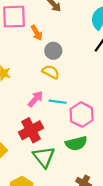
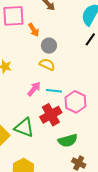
red cross: (31, 130) -> (51, 115), moved
green semicircle: (76, 143) -> (68, 140), moved
green triangle: (44, 157) -> (24, 128), moved, turned -30

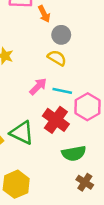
red cross: (51, 115) -> (56, 120), turned -30

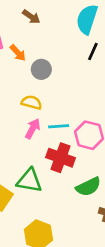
yellow semicircle: (57, 58) -> (32, 102), moved

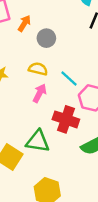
orange arrow: (18, 53) -> (24, 23), turned -105
cyan line: (59, 126) -> (69, 78), moved, turned 48

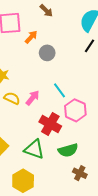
yellow semicircle: (38, 69) -> (12, 98), moved
green triangle: (38, 141) -> (34, 149), moved

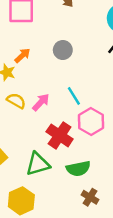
orange arrow: (31, 37) -> (22, 55), moved
green triangle: (34, 149) -> (38, 164), turned -40

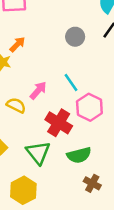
gray circle: (63, 50) -> (75, 37), moved
yellow semicircle: (16, 101) -> (16, 105), moved
green triangle: (38, 164) -> (38, 153), turned -50

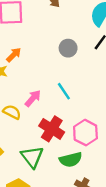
pink hexagon: (89, 107) -> (85, 133), moved

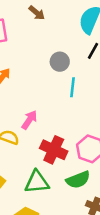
cyan line: (64, 91) -> (73, 87), moved, turned 48
green triangle: (32, 157) -> (37, 182), turned -50

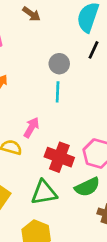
cyan line: (73, 87) -> (58, 92), moved

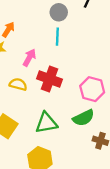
pink arrow: (31, 127) -> (29, 58), moved
red cross: (59, 157) -> (50, 79), moved

